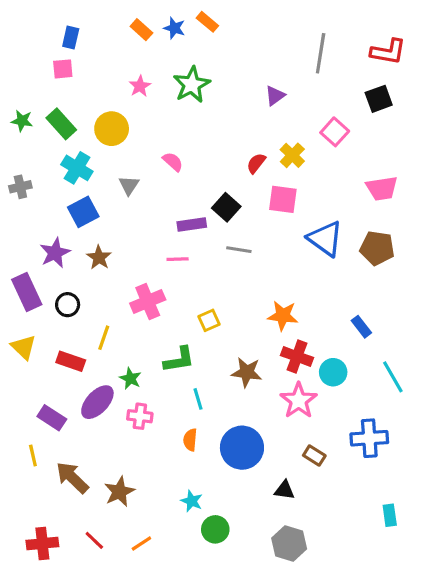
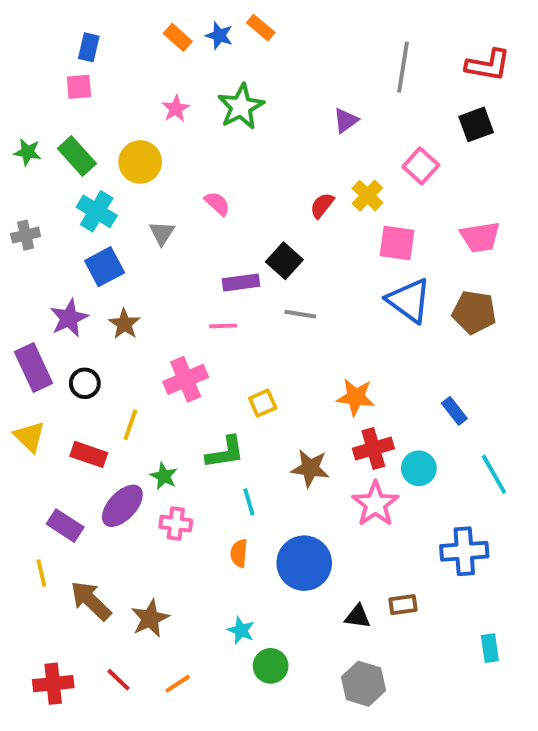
pink square: (283, 199) -> (397, 243), moved
red cross: (297, 357) -> (373, 449), turned -36
brown rectangle: (314, 456) -> (403, 605), moved, turned -40

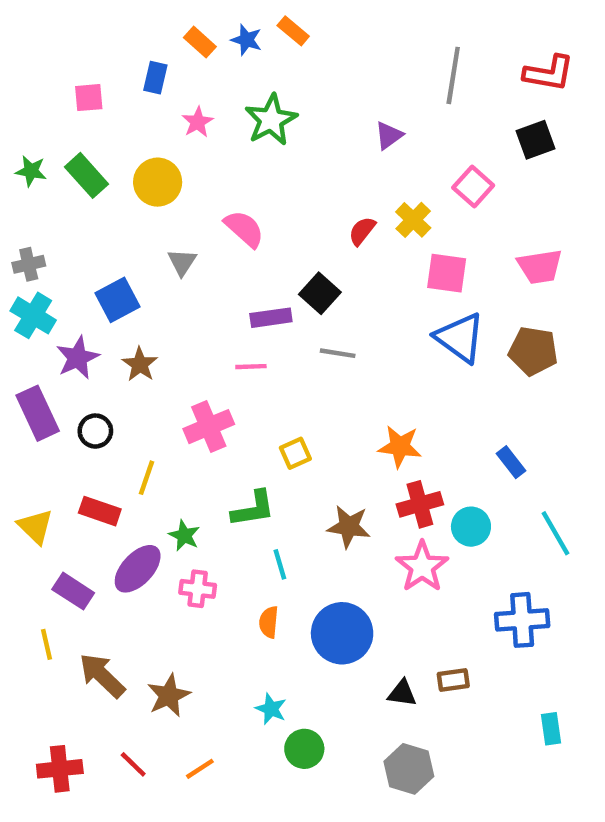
blue rectangle: (89, 47) -> (155, 78), moved
pink semicircle: (217, 203) -> (244, 229), size x1.4
cyan cross: (97, 211) -> (33, 315), moved
yellow triangle: (30, 437) -> (35, 527), moved

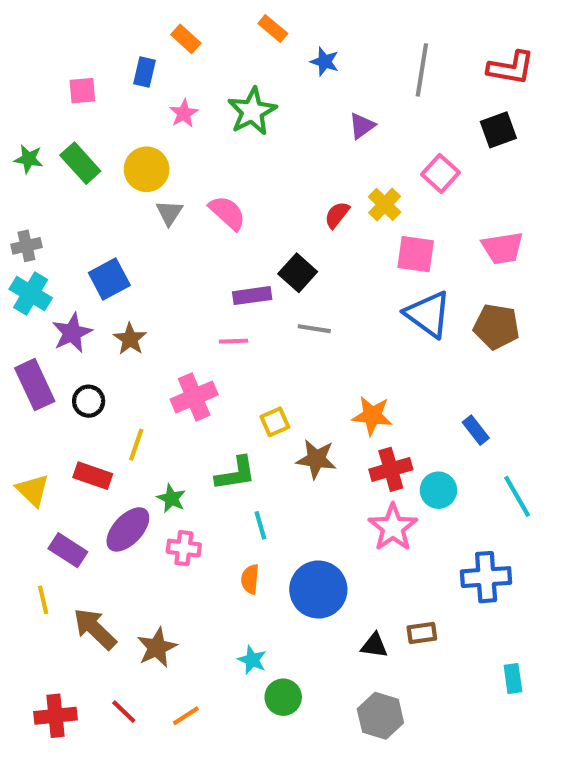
blue star: (247, 40) -> (325, 62), moved
gray triangle: (182, 262) -> (169, 213), moved
brown star: (349, 527) -> (316, 459), moved

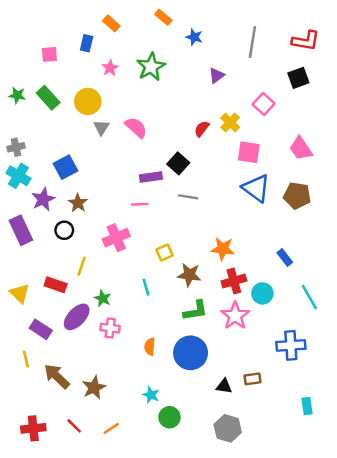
pink trapezoid: (503, 248) -> (301, 149), turned 65
black circle: (89, 401) -> (64, 230), moved
green L-shape: (236, 474) -> (196, 311), moved
cyan line: (260, 525) -> (146, 287), moved

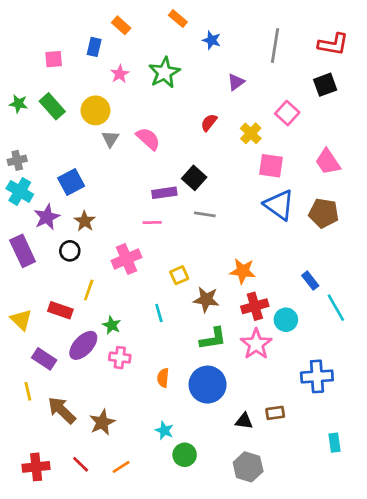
red semicircle: (202, 129) -> (209, 123), moved
cyan line: (309, 297) -> (336, 308), moved

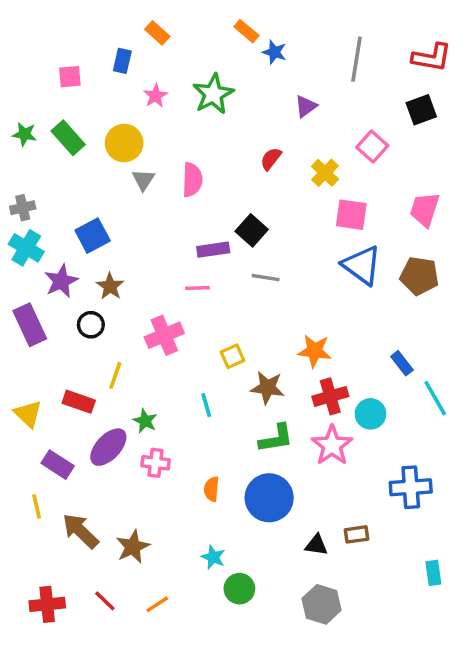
orange rectangle: (178, 19) -> (246, 31), moved
pink semicircle: (148, 139) -> (192, 180), turned 50
pink trapezoid: (328, 162) -> (425, 209), turned 52

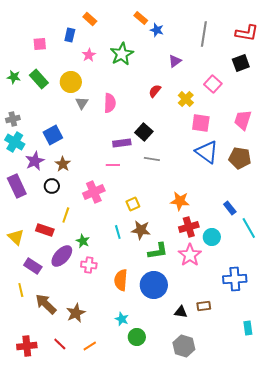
brown star: (267, 388) -> (141, 230), moved
orange semicircle: (211, 489) -> (121, 280), size x1.5

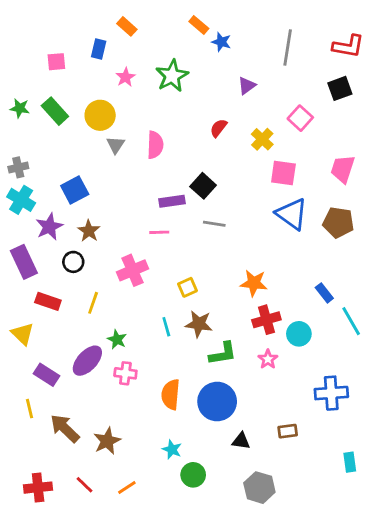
red rectangle: (45, 230) -> (48, 301), moved
pink star: (190, 255) -> (268, 359), size x0.6
black triangle: (181, 312) -> (241, 441), moved

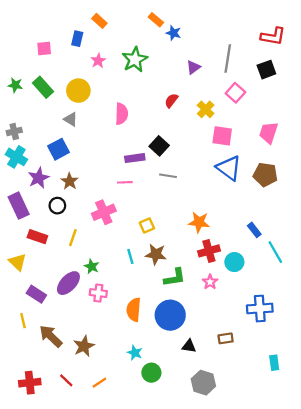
gray line: (288, 48) -> (228, 58), moved
gray triangle: (116, 145) -> (71, 119), moved, turned -32

